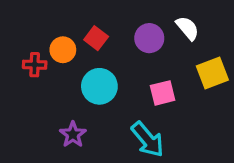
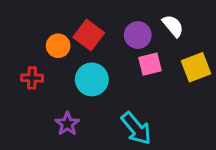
red square: (96, 38) -> (89, 35), size x1.4
red cross: (35, 65) -> (32, 78), moved
pink square: (163, 93) -> (150, 64), moved

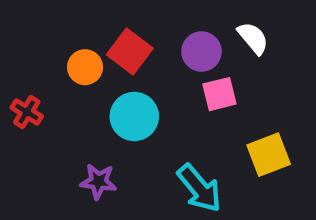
yellow square: (196, 67) -> (269, 155), moved
red cross: (32, 78) -> (27, 112), moved, turned 30
purple star: (67, 124) -> (98, 181), turned -30

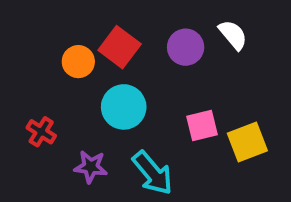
pink square: (219, 94) -> (202, 126), moved
red cross: (27, 112) -> (41, 132), moved
cyan arrow: (199, 188) -> (153, 173), moved

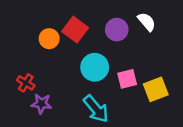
cyan circle: (124, 107) -> (95, 67), moved
purple star: (91, 167) -> (41, 104), moved

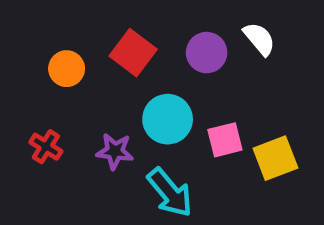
orange circle: (49, 39) -> (67, 69), moved
purple star: (41, 104) -> (115, 151), moved

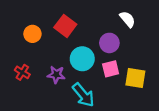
purple circle: (207, 53) -> (109, 43), moved
yellow square: (275, 158) -> (135, 78), turned 30

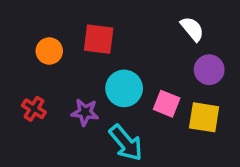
red square: (65, 26) -> (99, 39), turned -30
purple circle: (109, 43) -> (209, 70), moved
pink square: (111, 69) -> (167, 104), turned 36

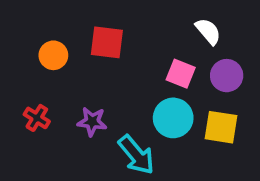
cyan circle: (124, 88) -> (173, 118), moved
pink square: (167, 104) -> (181, 74), moved

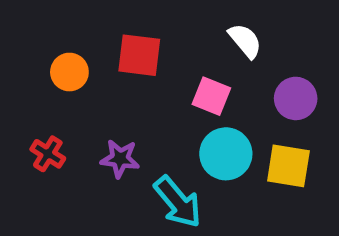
white semicircle: (208, 31) -> (245, 41), moved
pink square: (181, 74) -> (211, 96), moved

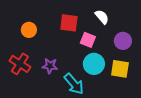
red square: (139, 55) -> (69, 23), moved
red cross: (48, 154) -> (20, 64), size x1.5

